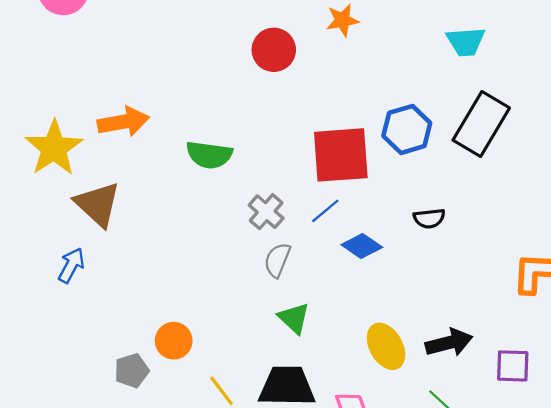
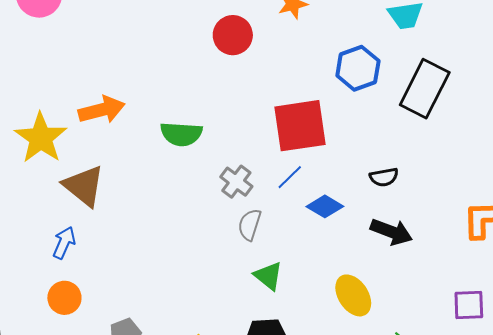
blue hexagon: (407, 129) -> (358, 68), moved
orange circle: (174, 341) -> (64, 298), moved
black arrow: (449, 343) -> (391, 232), moved, turned 39

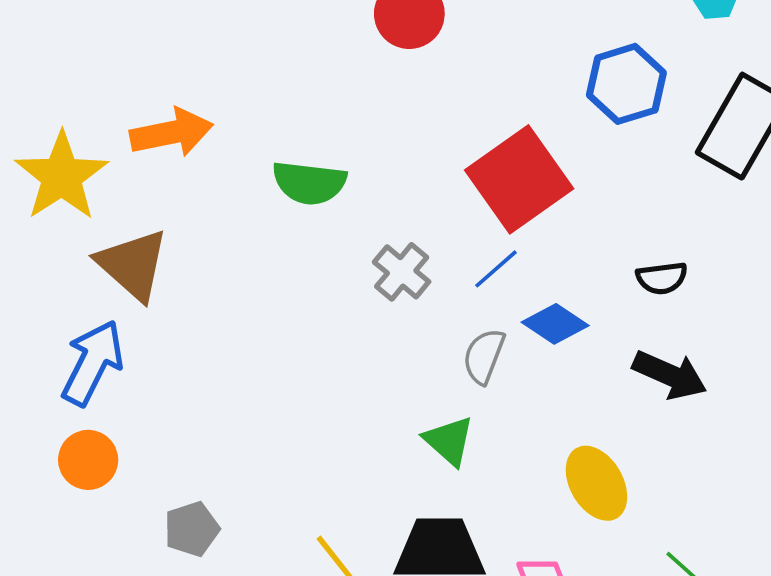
red square: (300, 126) -> (519, 179), turned -30
gray semicircle: (250, 225) -> (484, 356), moved
blue arrow: (64, 243) -> (93, 363), size x1.5

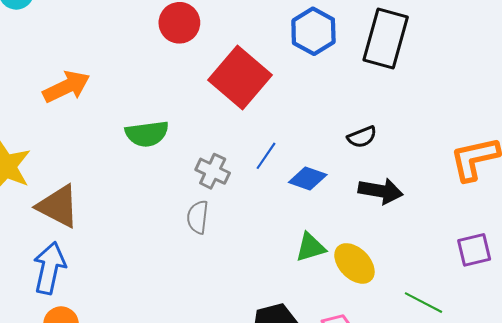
orange arrow: (172, 133) -> (66, 87), moved
red square: (519, 179) -> (240, 78), moved
gray semicircle: (484, 356) -> (198, 217), moved
green triangle: (449, 441) -> (310, 247), moved, turned -44

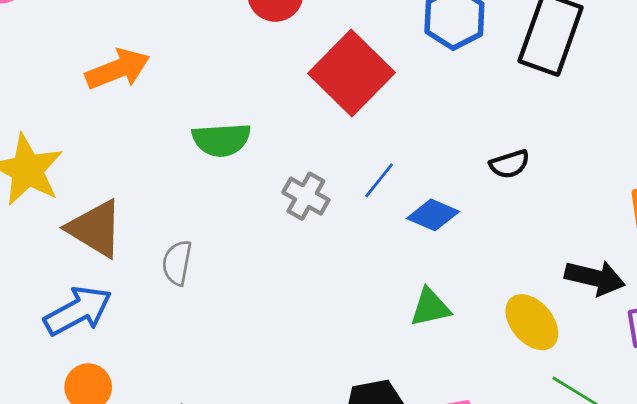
black arrow: (381, 191) -> (595, 278), moved
gray semicircle: (198, 217) -> (177, 263), moved
yellow ellipse: (354, 263) -> (532, 322), moved
blue arrow: (49, 268) -> (78, 311), turned 45

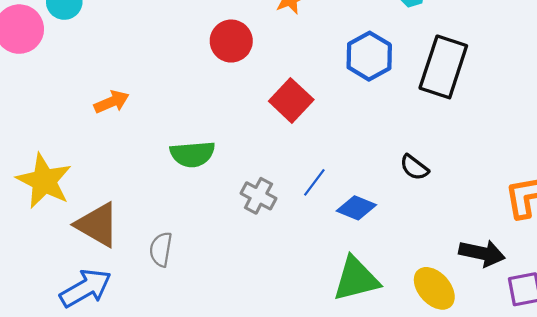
orange arrow: (118, 69) -> (112, 102), size x0.7
red square: (352, 73) -> (291, 100), size x0.7
black semicircle: (510, 164) -> (414, 167), turned 56
green triangle: (430, 307) -> (356, 279), size x1.5

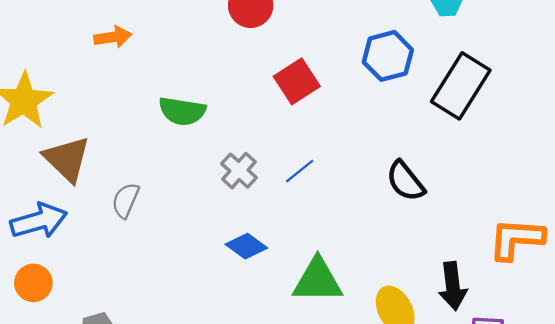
black semicircle: (414, 167) -> (405, 181), size x1.4
blue diamond: (356, 208) -> (246, 246), moved
black arrow: (482, 253) -> (453, 286), turned 57

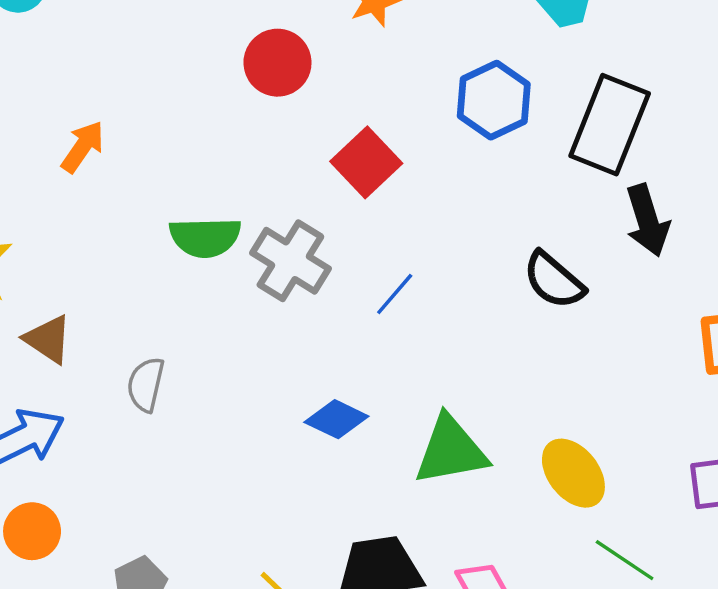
orange arrow: (113, 37) -> (83, 147), turned -36
brown triangle: (67, 159) -> (48, 339), size x0.7
gray cross: (239, 171) -> (290, 261), moved, size x1.4
black arrow: (453, 286) -> (647, 220), moved

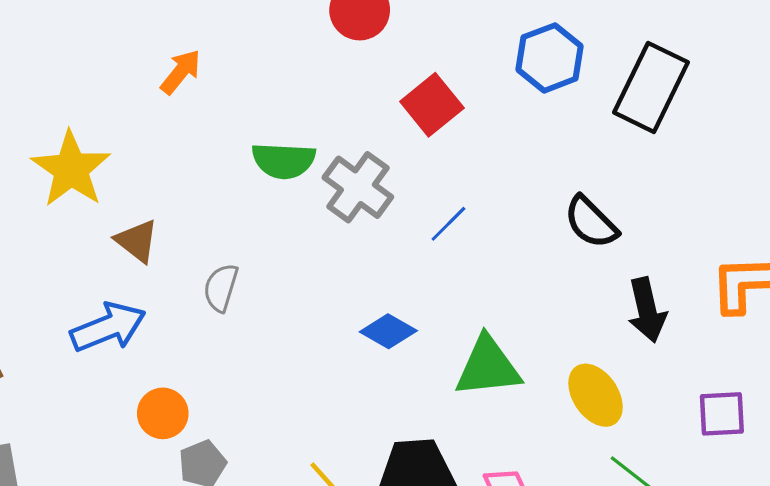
black arrow: (647, 220) -> (647, 310), moved
orange circle: (32, 531) -> (163, 413), moved

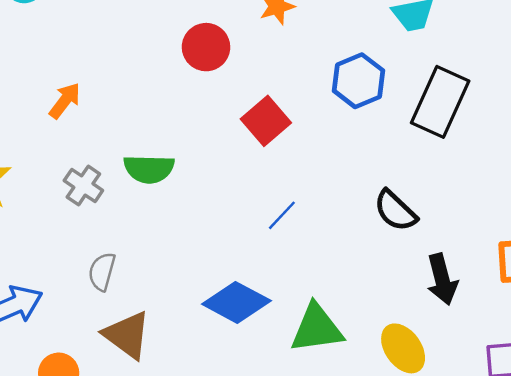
gray cross: (358, 187) -> (83, 185), moved, size x0.7
brown triangle: (137, 241) -> (127, 335), moved, size x1.4
blue diamond: (388, 331) -> (236, 302), size x1.5

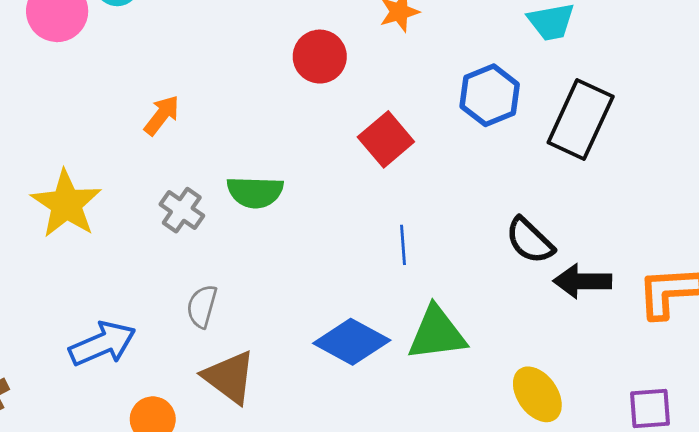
blue line: (282, 215) -> (403, 245), turned -48
black arrow: (442, 279) -> (582, 281), moved, turned 105
green triangle: (317, 328) -> (437, 333), moved

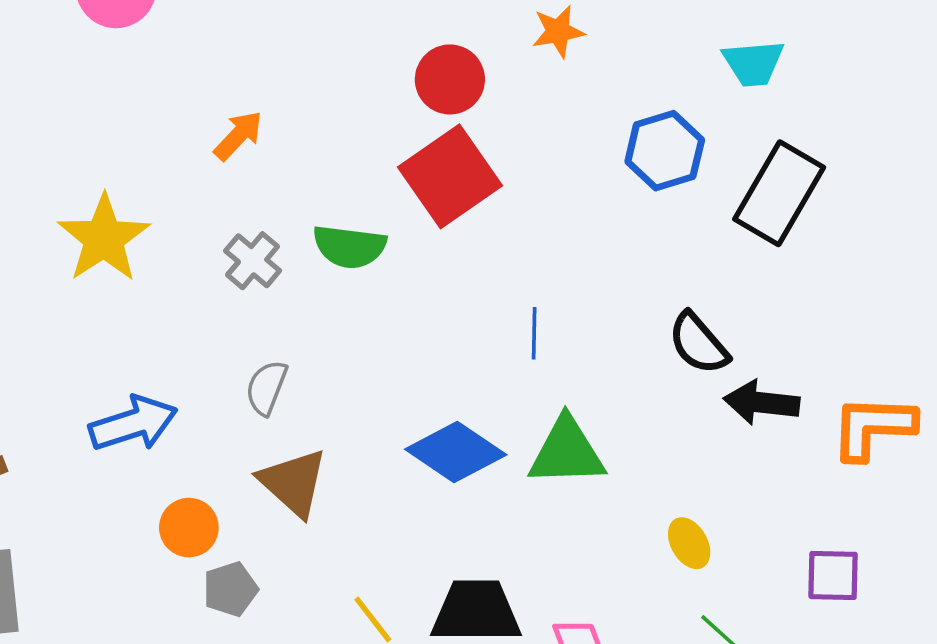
red square: (386, 139) -> (450, 176), moved, size x1.4
yellow ellipse: (537, 394) -> (689, 543), size x0.7

